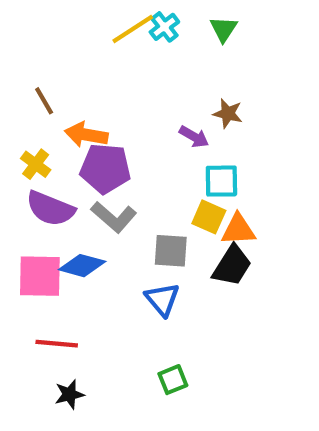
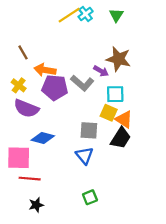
brown star: (228, 114) -> (118, 59), size x1.6
gray L-shape: (114, 217) -> (82, 83), moved
orange triangle: (238, 230) -> (124, 119), turned 36
pink square: (40, 276) -> (19, 158), moved

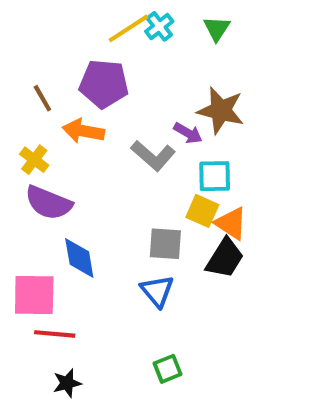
purple pentagon: (55, 88) -> (104, 84), moved
blue diamond: (43, 138) -> (79, 258), turned 65

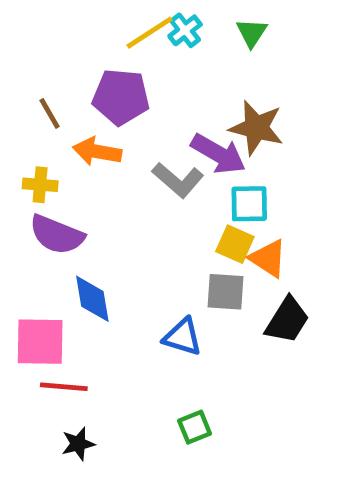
purple arrow: (188, 133) -> (218, 154), size x1.6
yellow cross: (34, 160) -> (40, 185), turned -32
gray square: (165, 244) -> (225, 292), moved
black trapezoid: (225, 258) -> (287, 320), moved
blue triangle: (157, 291) -> (183, 337), turned -33

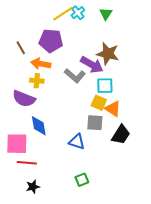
yellow cross: (40, 185) -> (37, 81), moved

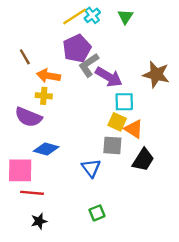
purple pentagon: (51, 41) -> (77, 48), moved, turned -30
brown star: (108, 54) -> (156, 75), moved
gray L-shape: (75, 76) -> (89, 65), moved, turned 105
blue diamond: (39, 126) -> (46, 149), turned -65
blue triangle: (77, 142) -> (91, 168), turned 36

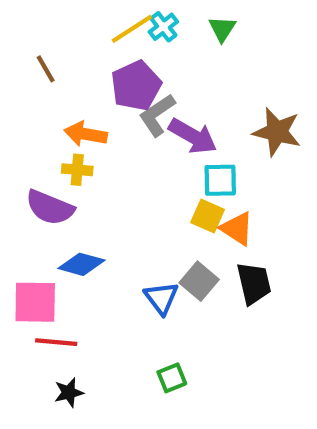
brown line: (25, 57) -> (46, 69), moved
gray square: (112, 145) -> (199, 281), moved, turned 36
black trapezoid: (143, 160) -> (254, 283), turned -45

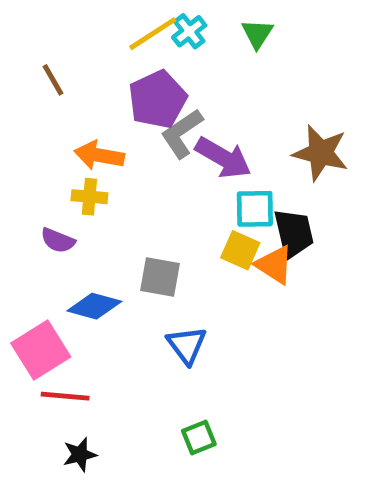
purple semicircle: (50, 208) -> (58, 240), size x0.6
gray square: (199, 281) -> (160, 277), moved, turned -30
black trapezoid: (254, 283) -> (294, 233), moved
pink square: (35, 302) -> (41, 350), turned -33

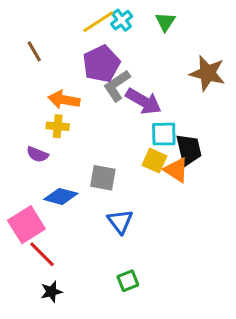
brown star: (321, 153) -> (207, 73), moved
red line: (65, 396) -> (42, 254), turned 40

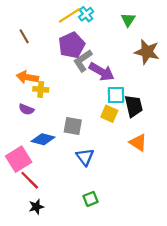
green triangle: (165, 22) -> (128, 20), moved
orange arrow: (64, 100) -> (27, 77), moved
orange triangle: (176, 170) -> (138, 143), moved

